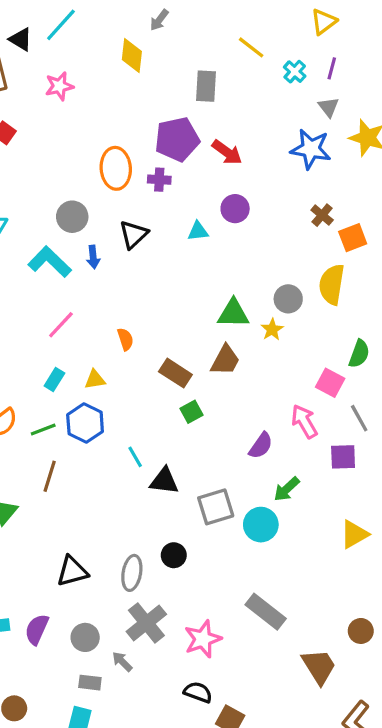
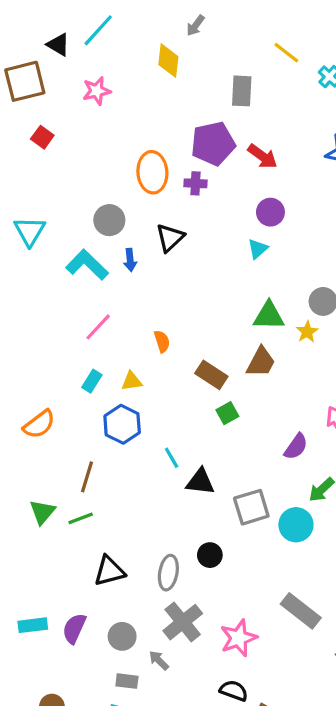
cyan triangle: (198, 231) -> (258, 249), moved, turned -35
green line: (43, 429) -> (81, 518), moved

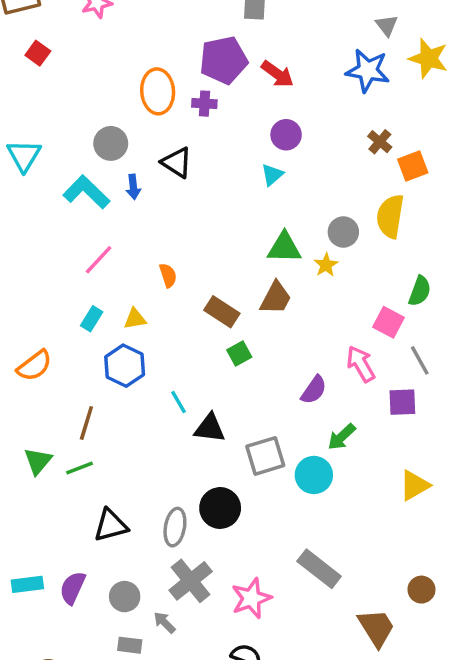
black triangle: (170, 238) -> (177, 163), turned -44
black circle: (210, 555) -> (220, 508), size x1.5

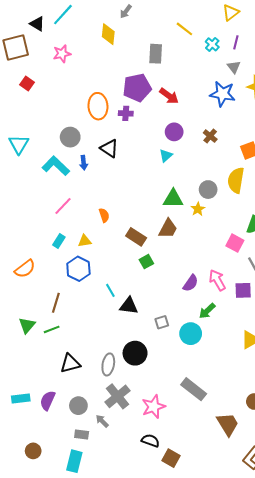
brown cross: (380, 142) -> (210, 136), moved
pink arrow: (361, 364) -> (217, 280), moved
gray square: (265, 456) -> (162, 322), size x0.6

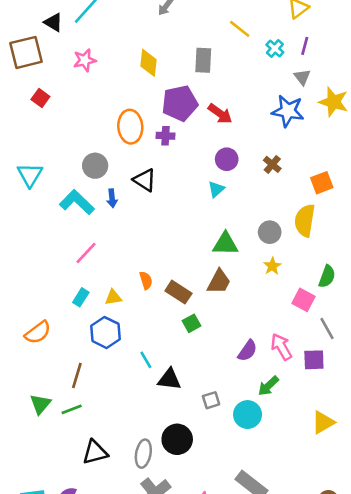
yellow diamond: (108, 34) -> (149, 63), moved
yellow star: (198, 209) -> (272, 266), moved
orange semicircle: (104, 215) -> (146, 280), moved

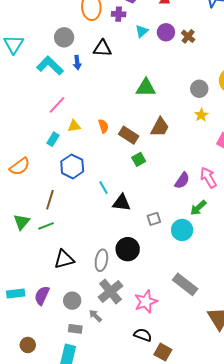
brown cross: (272, 164) -> (188, 36), moved
black triangle: (145, 180) -> (102, 48), turned -30
cyan triangle: (216, 189) -> (142, 31), moved
green triangle: (225, 244) -> (146, 88), moved
yellow triangle: (113, 297) -> (74, 126), moved

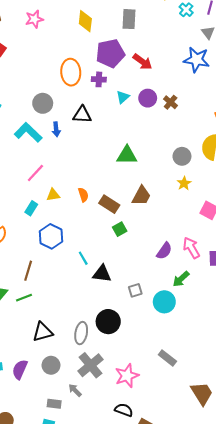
gray rectangle: (185, 284) -> (167, 358), size x0.7
gray circle: (72, 301) -> (51, 365), moved

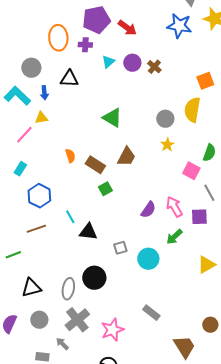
green triangle: (127, 155) -> (112, 118), turned 30
yellow triangle: (53, 195) -> (41, 118), moved
brown line: (28, 271) -> (36, 229), moved, turned 54
green arrow: (181, 279) -> (174, 237), moved

